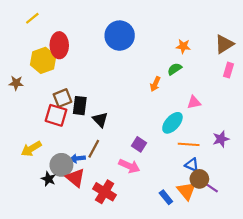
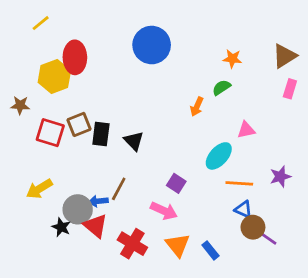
red square: (56, 115) -> (50, 133), moved
black triangle: (100, 120) -> (134, 141), moved
orange triangle: (186, 191) -> (178, 245), moved

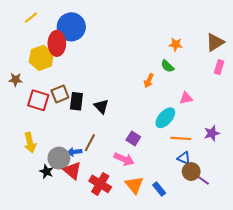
blue circle: (152, 45) -> (71, 27), moved
green semicircle: (221, 87) -> (167, 66), turned -104
yellow arrow: (39, 189) -> (30, 143), turned -72

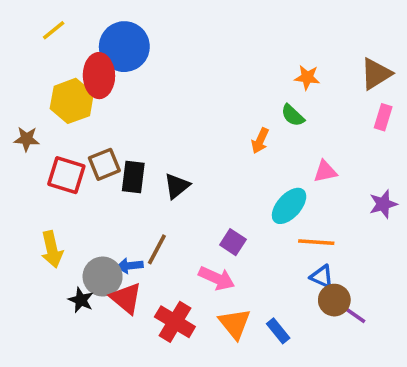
black triangle: (101, 106) -> (177, 186), turned 35
purple star: (212, 133) -> (383, 204), moved

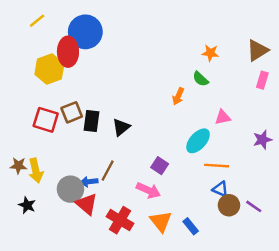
brown star: (27, 139) -> (18, 166), moved
black star: (81, 300) -> (27, 205), moved
purple line: (354, 315) -> (254, 206), moved

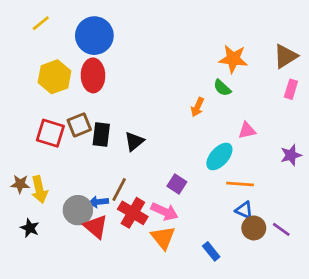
red ellipse: (68, 52) -> (93, 75), moved
orange star: (210, 53) -> (233, 59), size x1.5
red cross: (120, 220) -> (133, 213), moved
orange triangle: (161, 221) -> (163, 238), moved

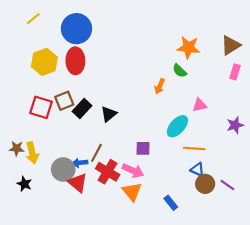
black rectangle: (101, 135) -> (82, 108), turned 36
purple square: (177, 184) -> (143, 148), turned -32

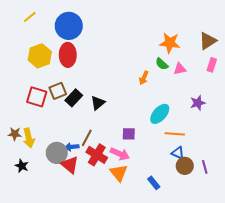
pink triangle: (200, 105) -> (180, 69), moved
purple star: (235, 125) -> (198, 103), moved
purple line: (227, 185) -> (205, 167), turned 40

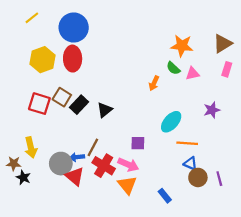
brown square: (58, 91) -> (62, 97), turned -36
brown star: (15, 134) -> (14, 164), moved

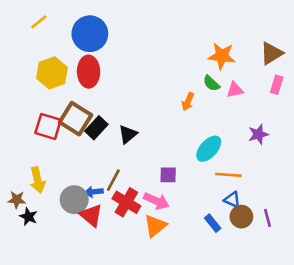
brown square: (62, 97) -> (75, 119), size x1.4
orange triangle: (127, 185) -> (155, 226), turned 30
blue rectangle: (165, 196) -> (213, 223), moved

